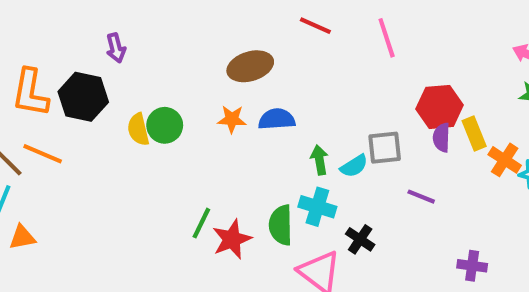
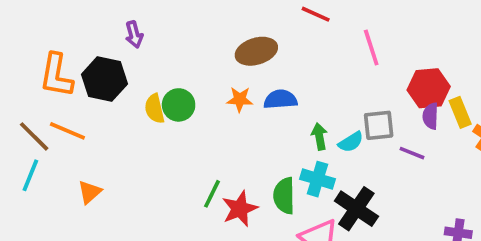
pink line: (387, 38) -> (371, 48), moved
purple line: (421, 197) -> (412, 153), moved
orange triangle: (22, 237) -> (90, 192), moved, turned -30
black cross: (360, 239) -> (356, 209), size x1.6

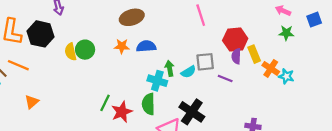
cyan cross: (318, 179) -> (157, 81), moved

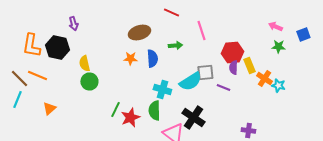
blue semicircle: (146, 46) -> (152, 58), turned 90
green circle: (85, 50) -> (89, 82), moved
green arrow: (170, 68) -> (175, 46), moved, turned 96
cyan semicircle: (188, 72) -> (190, 82), size x1.6

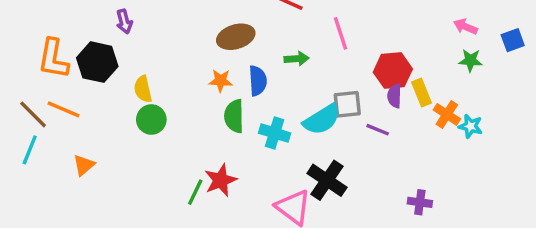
green line: (115, 110) -> (195, 192), moved
green semicircle: (154, 110) -> (234, 116), moved

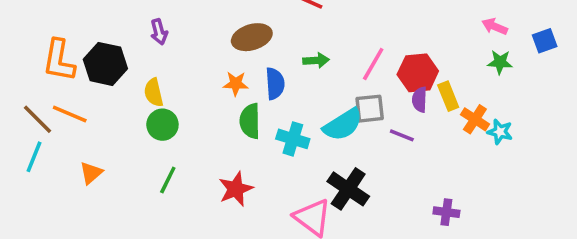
purple arrow: (124, 22) -> (159, 32), moved
pink line: (340, 33) -> (373, 64), moved, turned 48
green line: (195, 192) -> (168, 180), moved

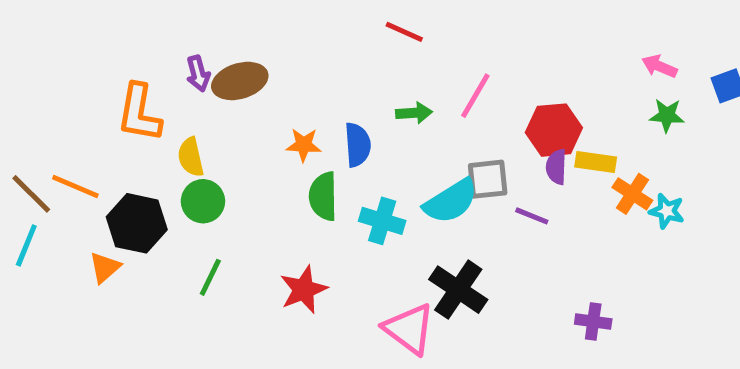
brown ellipse: (252, 37) -> (240, 81), moved
orange L-shape: (59, 60) -> (139, 113), moved
black hexagon: (105, 64) -> (137, 223), moved
pink line: (373, 64) -> (475, 96), moved
yellow rectangle: (448, 96) -> (596, 162), turned -60

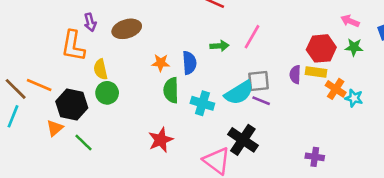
purple arrow: (198, 74) -> (90, 22), moved
red hexagon: (554, 130) -> (321, 48), moved
purple line: (532, 216) -> (261, 101), moved
green line: (210, 277) -> (84, 142), moved, turned -72

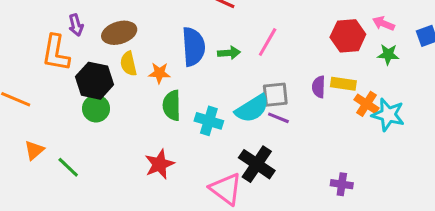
red hexagon: (321, 48) -> (348, 36), moved
blue semicircle: (189, 63) -> (193, 47), moved, size x1.4
yellow semicircle: (101, 69) -> (128, 64), moved
cyan star: (354, 98) -> (388, 115), size x1.5
black hexagon: (72, 105) -> (94, 81), moved

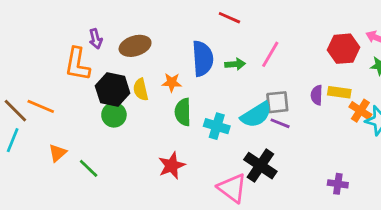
yellow semicircle: (128, 64) -> (141, 89), moved

